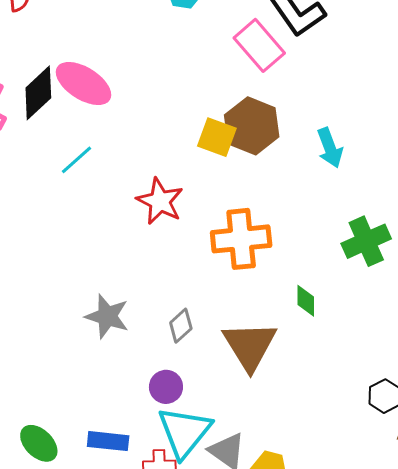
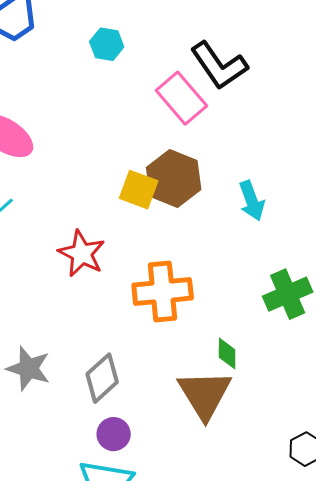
gray diamond: (181, 326) -> (102, 378), size x1.4
brown triangle: (250, 346) -> (205, 394), moved
purple circle: (166, 387) -> (114, 434), moved

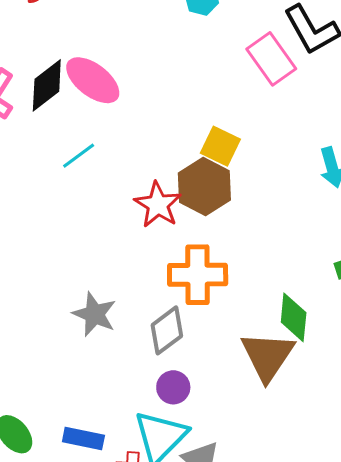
brown hexagon: (174, 178) -> (204, 187), moved
orange cross: (163, 292) -> (198, 275), moved
green diamond: (227, 354) -> (294, 317), size x1.5

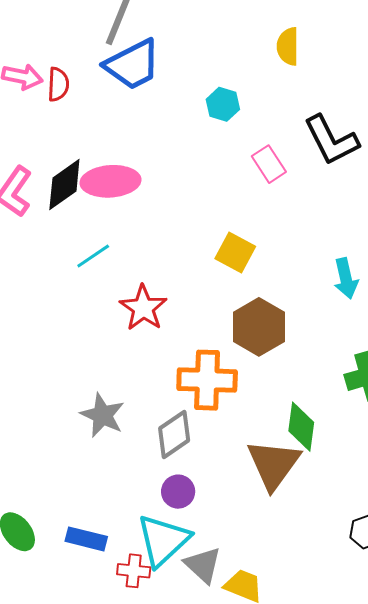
pink rectangle: (271, 59) -> (269, 164), moved, size x0.7
pink ellipse: (93, 80) -> (111, 181), turned -44
brown hexagon: (204, 187) -> (259, 327), moved
red star: (158, 205) -> (143, 308), moved

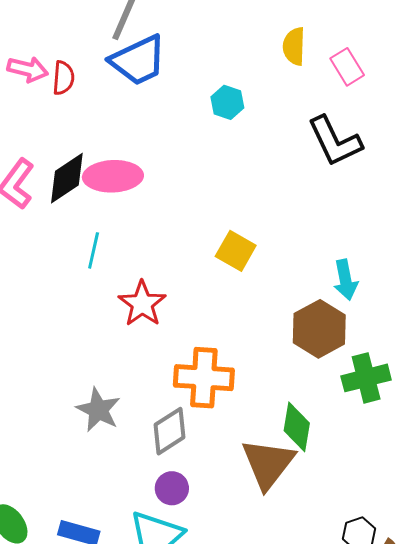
pink rectangle: (269, 164) -> (347, 67), moved
cyan line: (93, 256) -> (94, 250), turned -45
brown hexagon: (259, 327) -> (319, 329), moved

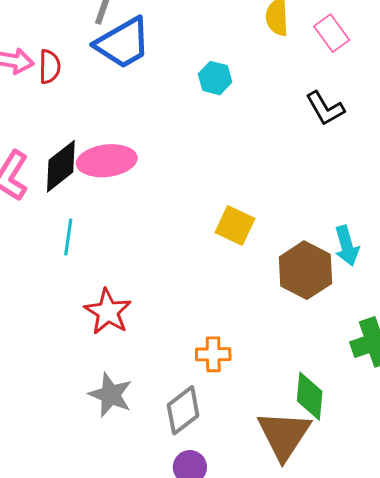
black L-shape: (335, 141) -> (325, 108), size x0.7
cyan line: (94, 250) -> (68, 237), moved
red star: (142, 304) -> (108, 312), moved
brown hexagon: (319, 329) -> (305, 270), moved
orange cross: (204, 378) -> (213, 354), size x0.6

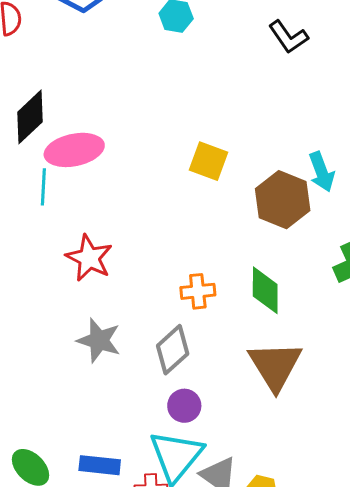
pink ellipse: (107, 161) -> (74, 150), moved
green diamond: (310, 396) -> (265, 290), moved

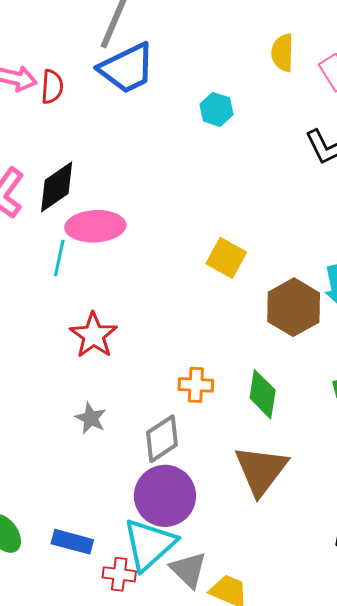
gray star: (99, 340) -> (91, 418), size x0.7
purple circle: (184, 406) -> (165, 496), size x1.8

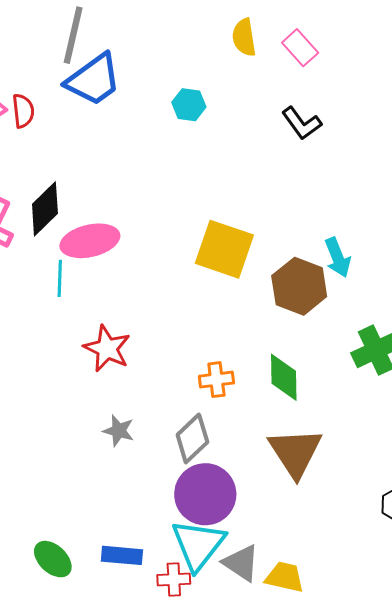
yellow square: (226, 258) -> (224, 249), size x1.5

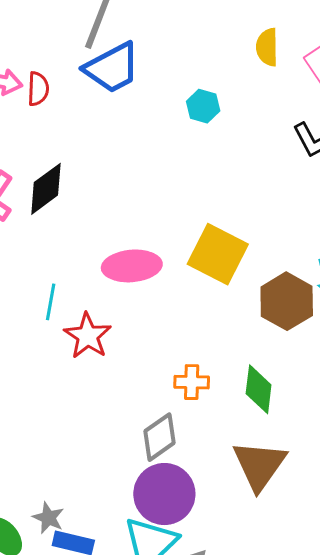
pink ellipse: (90, 241) -> (132, 266), moved
cyan line: (60, 278) -> (51, 302), moved
gray star: (119, 431) -> (48, 518), moved

